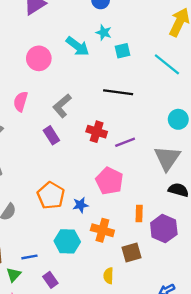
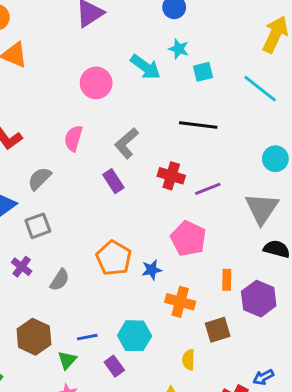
cyan hexagon: (67, 241) -> (135, 336), moved

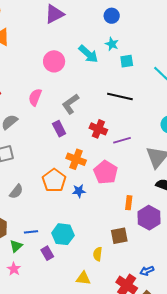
orange cross: (180, 302) -> (76, 159), moved

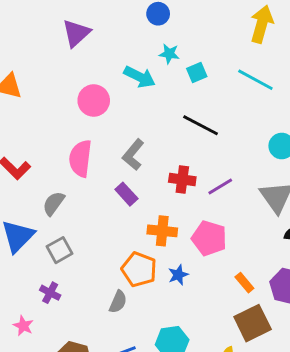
pink semicircle: (35, 97) -> (80, 158), size x1.4
black line: (120, 97) -> (201, 125), turned 30
gray semicircle: (16, 192) -> (118, 302), moved
orange rectangle: (129, 203) -> (244, 283), moved, turned -32
brown square: (119, 236) -> (253, 323), size x1.4

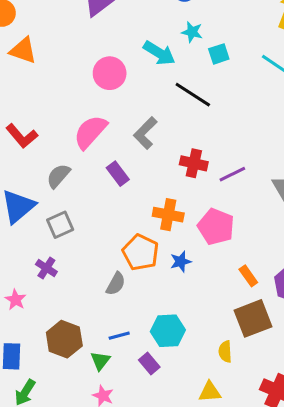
black line: (201, 125) -> (193, 95), moved
pink semicircle: (80, 158) -> (90, 132), turned 30
purple rectangle: (126, 194) -> (118, 174), moved

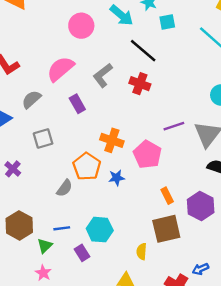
red cross: (194, 163) -> (140, 84), moved
purple line: (232, 174) -> (174, 126), moved
gray square: (60, 225) -> (43, 139), moved

